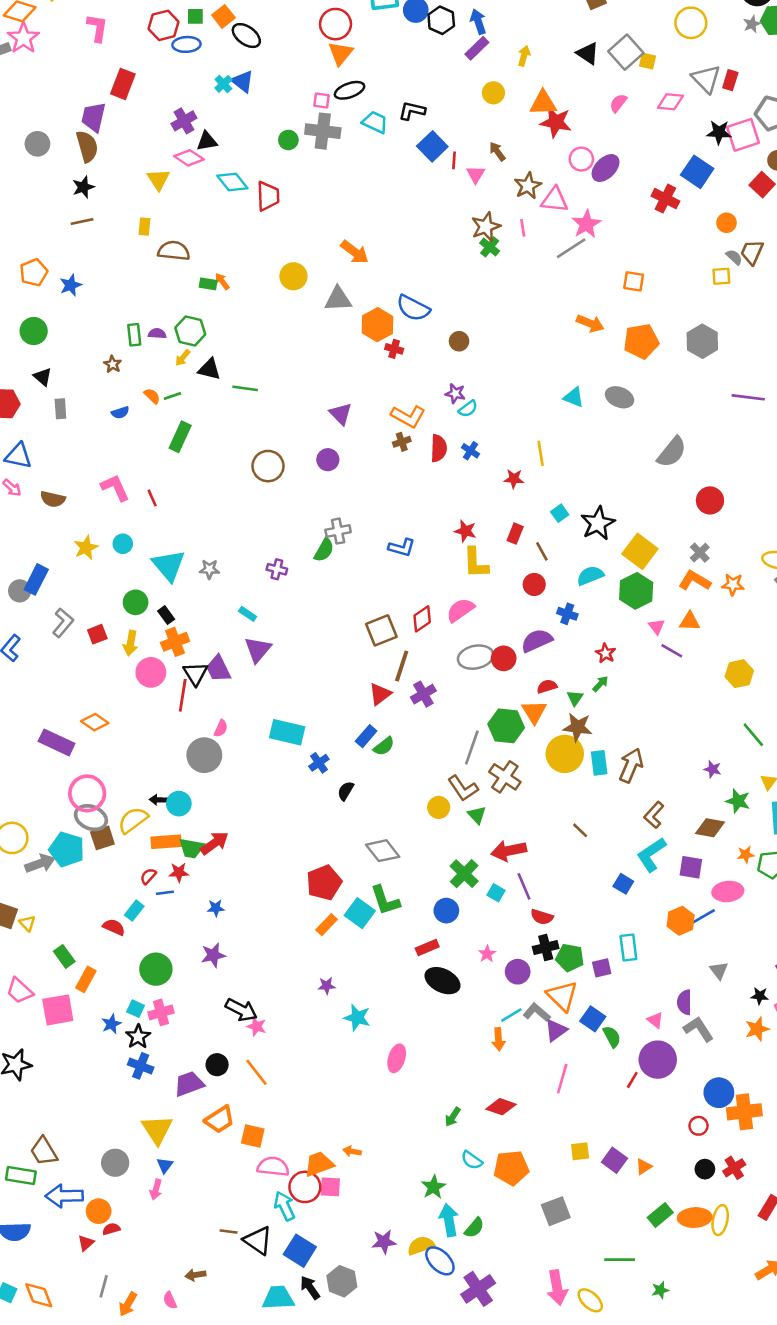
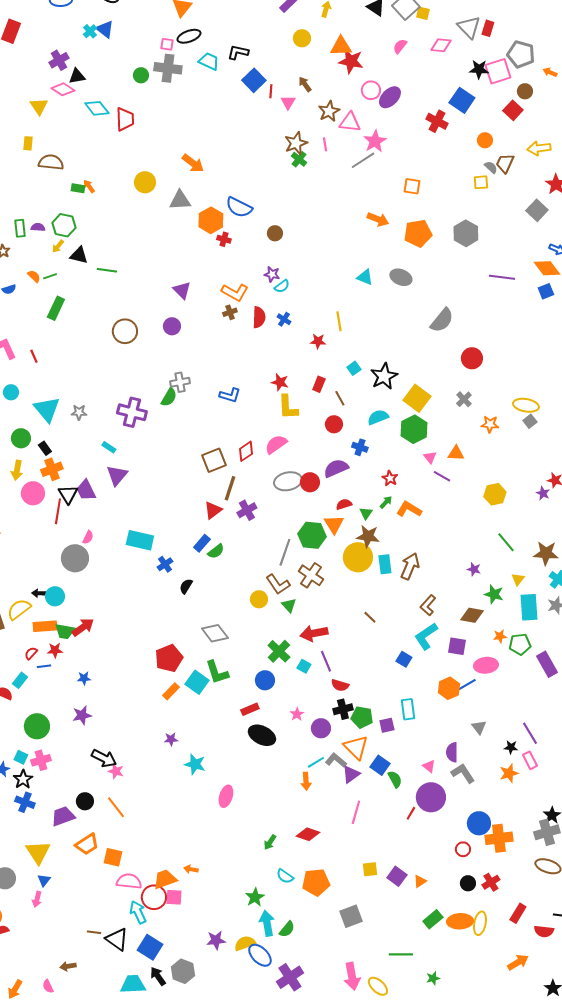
purple cross: (277, 569) -> (132, 412), size x1.8
orange L-shape: (695, 581) -> (409, 509), moved

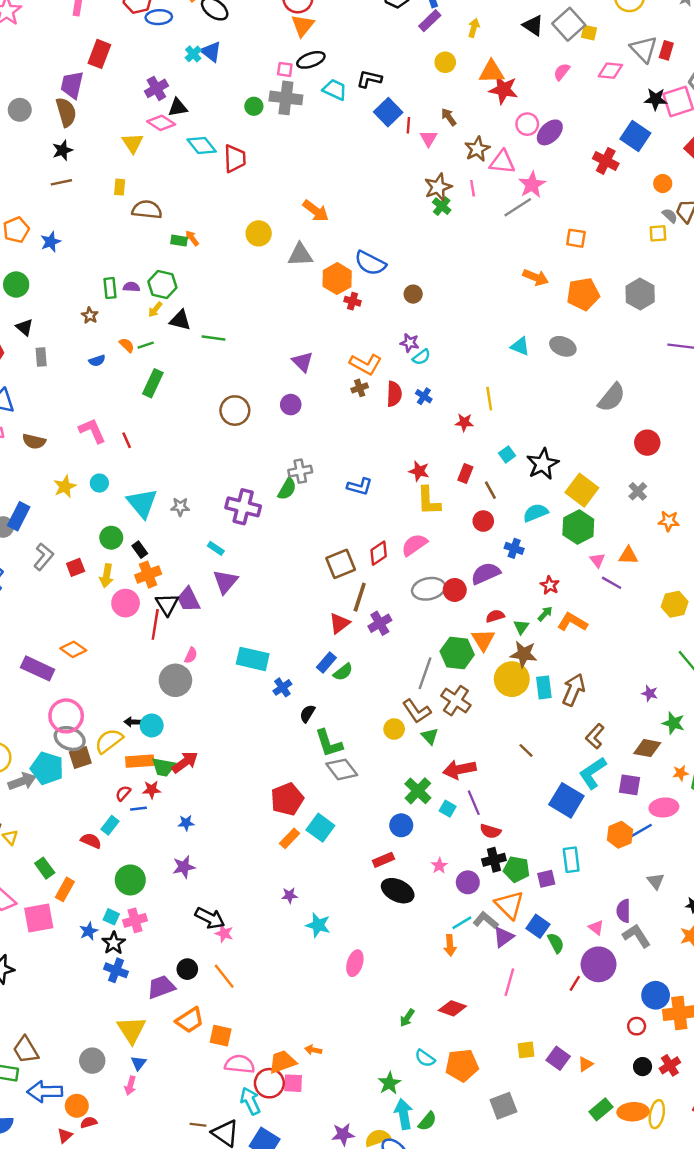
blue square: (404, 659) -> (566, 800), size x1.8
green L-shape: (217, 672) -> (329, 743), moved

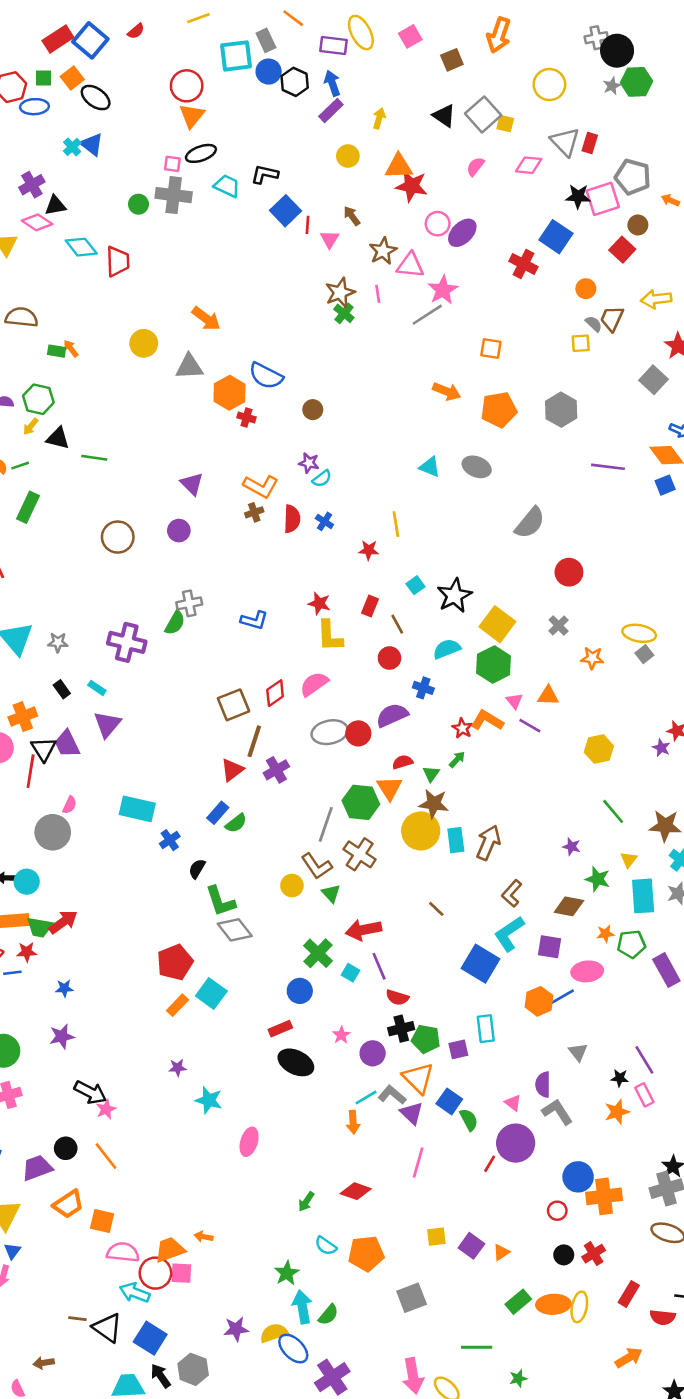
black rectangle: (140, 550) -> (62, 689), moved
orange L-shape: (572, 622) -> (487, 720), moved
pink star: (224, 933) -> (106, 1109), turned 30
purple triangle: (503, 937) -> (412, 1113), turned -40
cyan arrow: (250, 1101) -> (135, 1293), turned -44

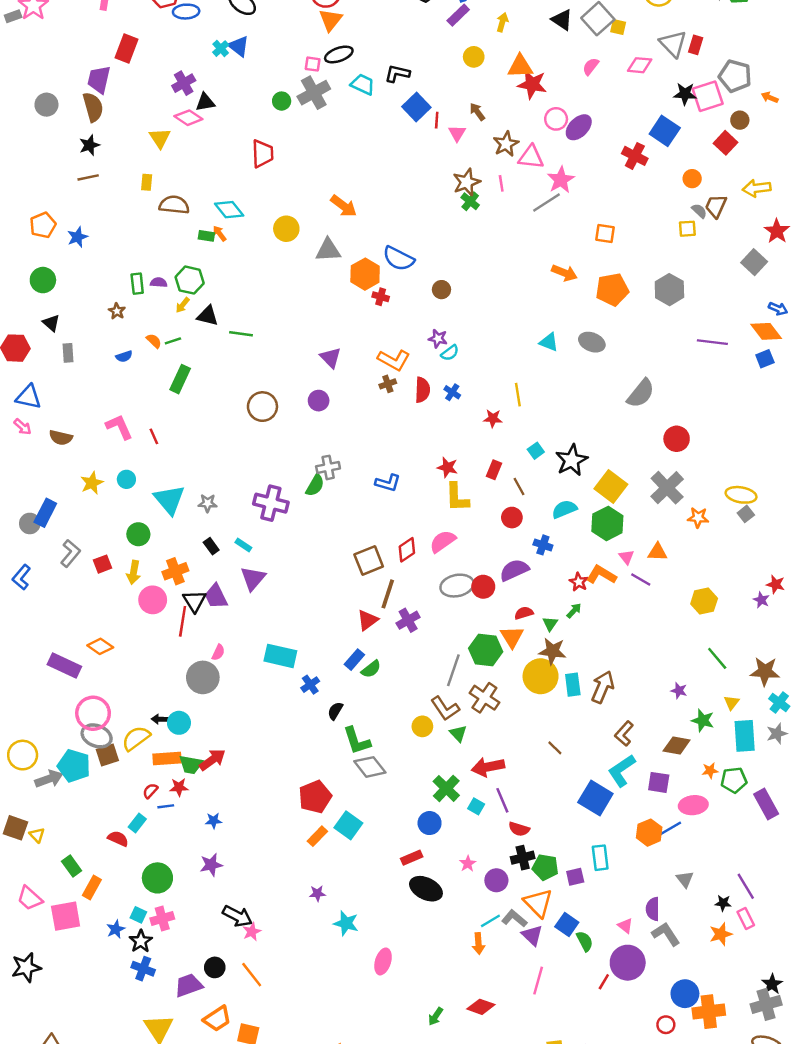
gray cross: (174, 195) -> (314, 93), turned -36
cyan diamond: (81, 247) -> (229, 210), moved
gray cross: (559, 625) -> (667, 488), size x1.8

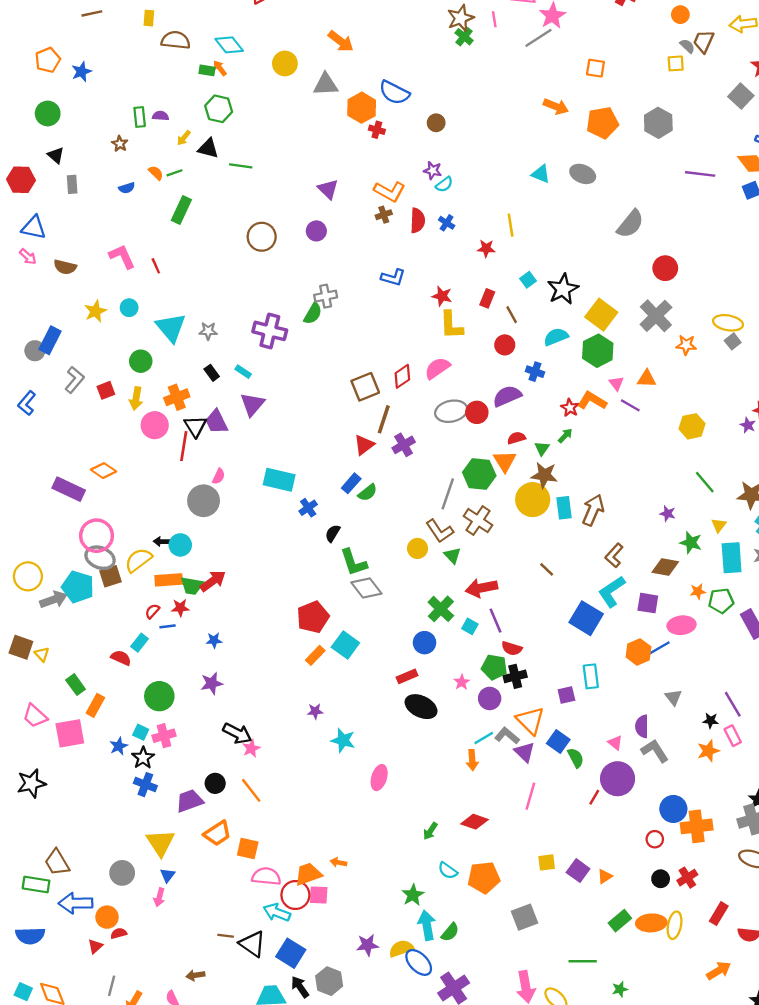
green hexagon: (190, 280) -> (219, 109), moved
blue L-shape: (388, 483) -> (393, 277), moved
green pentagon: (545, 867) -> (494, 667), moved

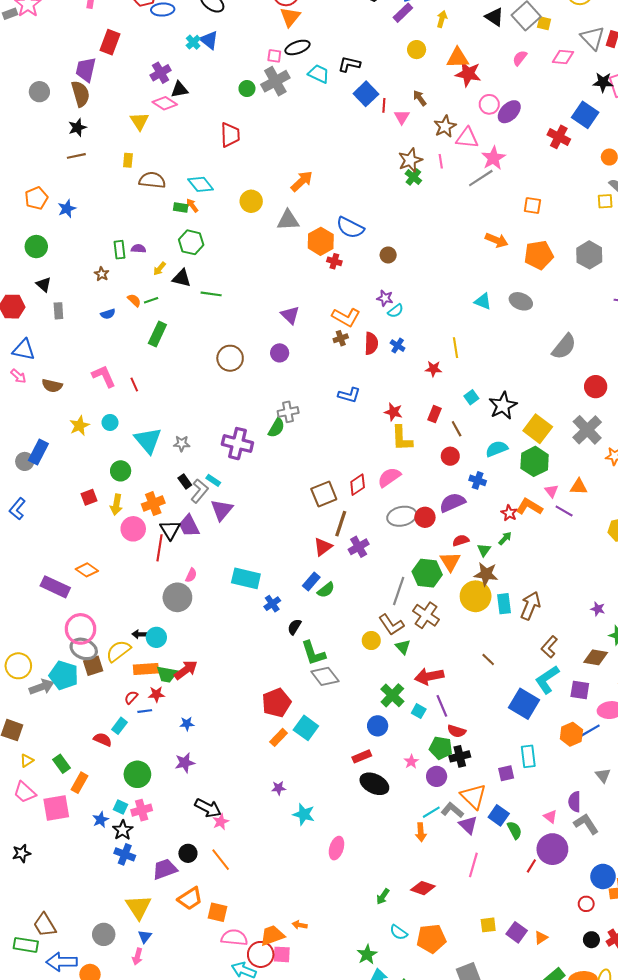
orange arrow: (341, 41) -> (302, 181), turned -80
gray L-shape: (74, 380) -> (200, 491), moved
yellow triangle: (42, 654) -> (27, 761), moved, turned 40
black star: (31, 783) -> (22, 853), size x0.7

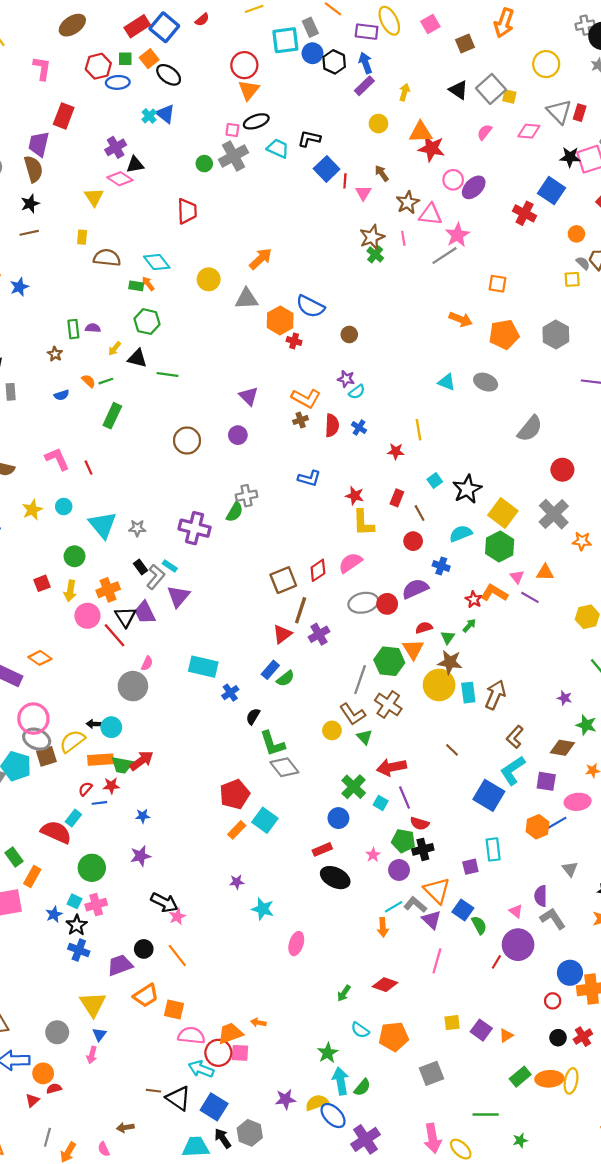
red line: (160, 548) -> (115, 635), turned -50
red semicircle: (103, 740) -> (56, 832), size x1.6

